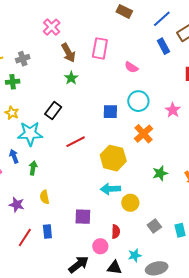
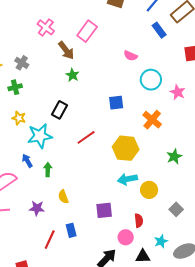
pink rectangle: (100, 48) -> (87, 31), moved, turned 35
gray cross: (23, 59) -> (22, 63), turned -32
cyan circle: (138, 101) -> (151, 80), moved

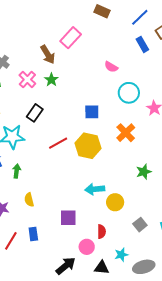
pink cross: (46, 27) -> (27, 79), moved
yellow hexagon: (126, 148) -> (88, 146), moved

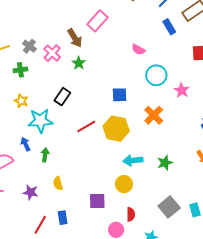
pink cross: (27, 79) -> (52, 53), moved
green star: (144, 172) -> (165, 163), moved
cyan arrow: (95, 189) -> (133, 160), moved
yellow circle: (115, 202) -> (124, 184), moved
gray square: (140, 225) -> (169, 207), size x1.5

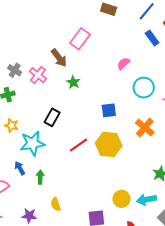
pink semicircle: (138, 50) -> (123, 64), turned 112
green star: (79, 63) -> (73, 82), moved
cyan arrow: (133, 160) -> (147, 200), moved

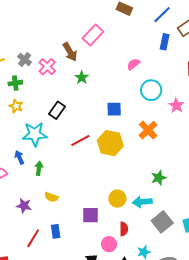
blue rectangle: (152, 38) -> (165, 42), turned 42
yellow star: (11, 125) -> (16, 106), moved
yellow semicircle: (56, 204) -> (51, 197), turned -56

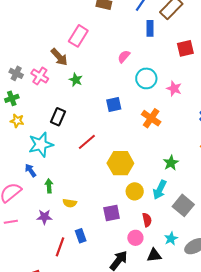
yellow hexagon: (110, 143) -> (120, 163), moved
green arrow: (39, 168) -> (49, 186), moved
cyan arrow: (142, 202) -> (160, 190), turned -48

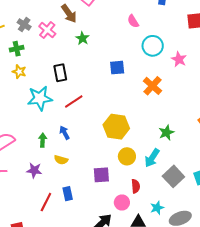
pink semicircle: (124, 57) -> (133, 21), turned -80
black rectangle: (58, 117) -> (60, 73), turned -42
red line: (87, 142) -> (74, 101), moved
blue arrow: (30, 170) -> (64, 133), moved

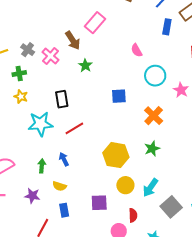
green star: (166, 133) -> (152, 149), moved
blue rectangle: (68, 194) -> (64, 210), moved

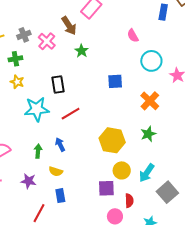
gray cross: (28, 50) -> (24, 35), turned 32
purple square: (99, 203) -> (106, 188), moved

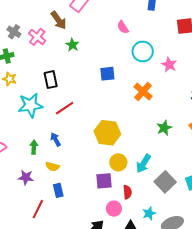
gray cross: (24, 35) -> (14, 32), turned -32
green star: (148, 134) -> (164, 128), moved

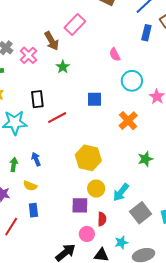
red line: (65, 108) -> (57, 118), moved

